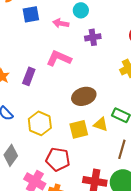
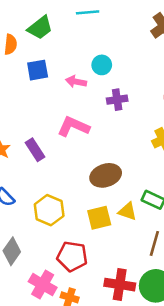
purple rectangle: (29, 76) -> (35, 150), turned -54

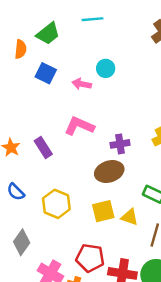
blue square: (38, 70) -> (46, 73), turned 36
purple cross: (117, 100) -> (120, 144), moved
yellow triangle: (127, 211) -> (130, 217), moved
red pentagon: (72, 256) -> (90, 258), moved

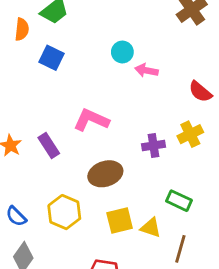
pink arrow: (82, 84) -> (146, 70), moved
purple cross: (120, 144) -> (154, 145), moved
brown ellipse: (109, 172) -> (105, 174), moved
blue semicircle: (16, 192) -> (16, 216), moved

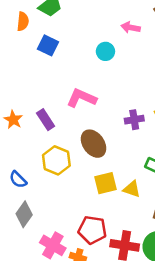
cyan circle: (122, 52) -> (105, 51), moved
pink arrow: (146, 70) -> (131, 27), moved
brown ellipse: (105, 174) -> (93, 144), turned 72
yellow hexagon: (64, 212) -> (56, 160), moved

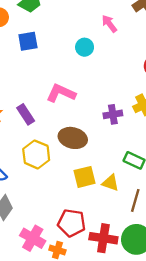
pink arrow: (131, 27) -> (109, 24), turned 42
blue square: (48, 45) -> (28, 41), turned -36
brown ellipse: (93, 144) -> (73, 138), turned -40

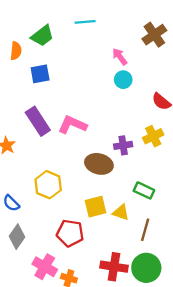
cyan circle: (85, 47) -> (123, 80), moved
purple rectangle: (26, 114) -> (38, 121), moved, size x1.4
brown ellipse: (73, 138) -> (99, 164), moved
red pentagon: (72, 223) -> (70, 233), moved

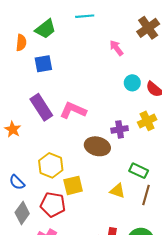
cyan circle: (123, 80) -> (132, 83), moved
yellow square: (95, 207) -> (73, 185), moved
brown line: (145, 230) -> (146, 195), moved
red pentagon: (70, 233) -> (53, 205), moved

